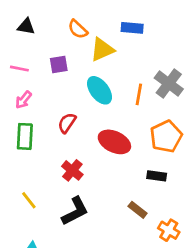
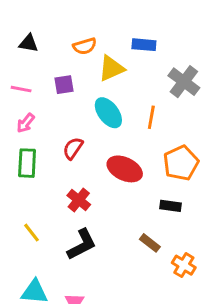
orange semicircle: (78, 29) -> (85, 46), turned -60
gray cross: (169, 84) -> (184, 82), moved

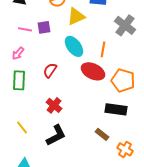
pink line: (21, 89) -> (25, 29), moved
orange pentagon: (181, 163) -> (123, 80), turned -30
red ellipse: (125, 169) -> (93, 71), moved
black rectangle: (171, 206) -> (116, 109), size x1.5

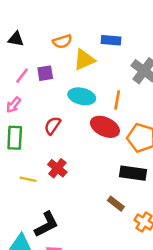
pink line: (25, 29) -> (22, 76), turned -64
cyan ellipse: (74, 46) -> (82, 96), turned -40
yellow line: (22, 127) -> (28, 179), moved, turned -40
black L-shape: (56, 135) -> (46, 224), moved

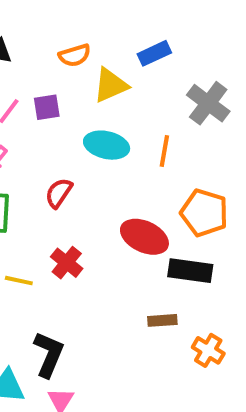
blue rectangle: (111, 40) -> (154, 53), turned -30
red ellipse: (105, 127) -> (144, 237), moved
brown rectangle: (116, 204) -> (162, 320), turned -42
black L-shape: (46, 224) -> (49, 354), turned -40

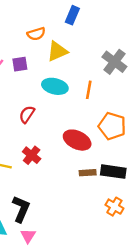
blue rectangle: (154, 53) -> (72, 15), moved, turned -42
black rectangle: (190, 271) -> (113, 172), moved
brown rectangle: (162, 320) -> (88, 173), moved

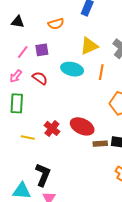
yellow triangle: (57, 51) -> (89, 46), moved
red semicircle: (27, 114) -> (40, 78), moved, turned 91
red ellipse: (77, 140) -> (82, 126), moved

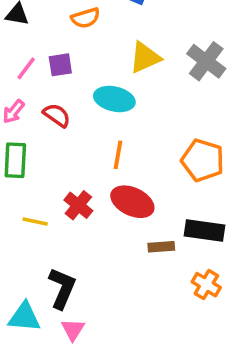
orange line: (101, 72) -> (118, 155), moved
brown rectangle: (100, 144) -> (161, 247), moved

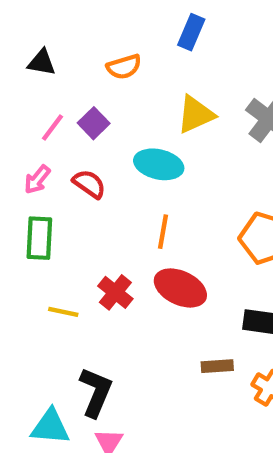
purple square: (60, 65) -> (94, 123), turned -35
brown rectangle: (161, 247) -> (217, 366), moved

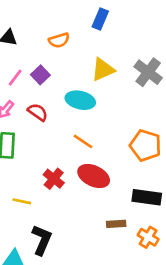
orange line: (163, 232) -> (83, 141), turned -66
yellow line: (63, 312) -> (22, 201), moved

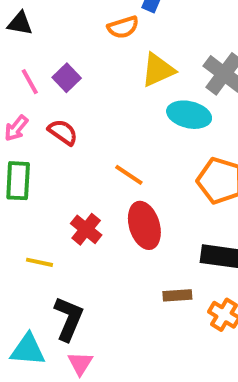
orange semicircle: (59, 40) -> (123, 27), moved
pink line: (15, 78) -> (30, 82), turned -66
cyan ellipse: (80, 100) -> (189, 115), moved
red ellipse: (94, 176) -> (144, 225), turned 48

